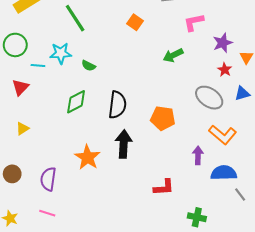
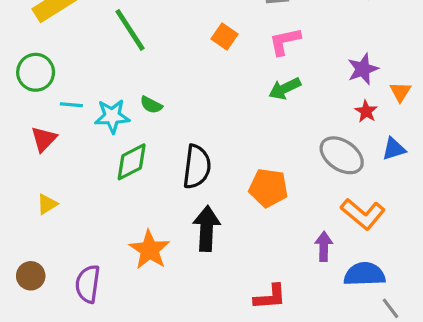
pink L-shape: (194, 22) -> (285, 41), moved
cyan star: (61, 53) -> (112, 116), moved

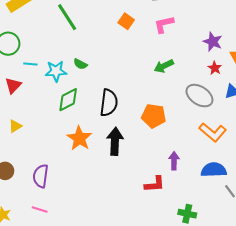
purple star: (363, 69) -> (213, 42), turned -30
green arrow: (285, 89) -> (164, 66), moved
purple arrow: (324, 246) -> (174, 161), moved
orange star: (150, 250) -> (79, 138), moved

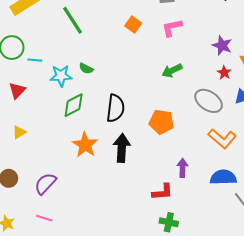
cyan line: (30, 64) -> (35, 60), moved
purple semicircle: (41, 176) -> (45, 184), turned 35
green cross: (187, 214) -> (169, 222), moved

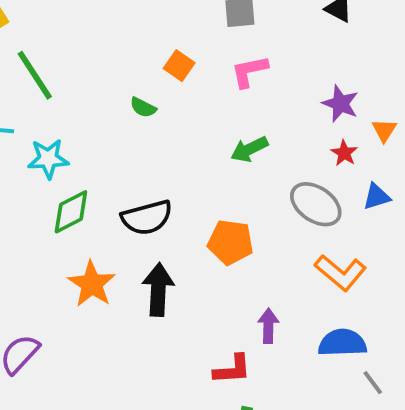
green line: (73, 20) -> (35, 75), moved
green semicircle: (86, 68) -> (143, 107), moved
black semicircle: (115, 108) -> (147, 218), turned 68

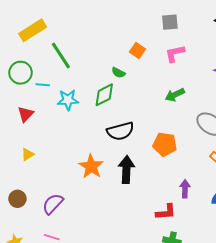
green diamond: (71, 212) -> (104, 95), moved

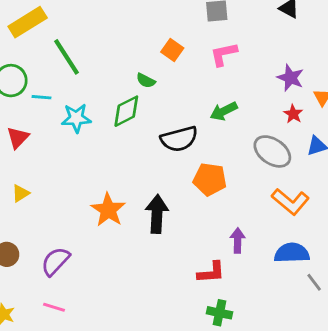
black semicircle: (120, 131) -> (179, 139), moved

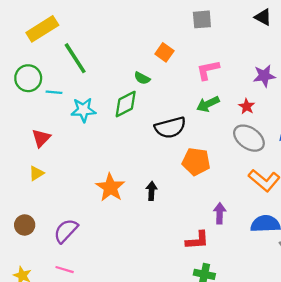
pink L-shape: (224, 54) -> (208, 70), moved
purple star: (290, 78) -> (264, 76), turned -30
red star: (293, 114) -> (247, 106), moved
red triangle: (18, 138) -> (41, 138), moved
black arrow: (157, 214) -> (151, 191), size x0.6

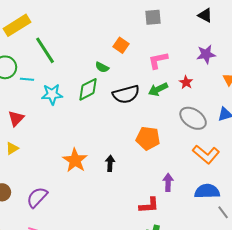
purple star: (264, 76) -> (206, 54), moved
red star: (247, 106) -> (186, 82), moved
black semicircle: (170, 128) -> (126, 94), moved

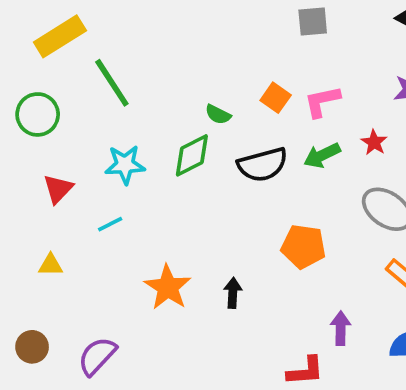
orange square: (121, 45) -> (276, 98), moved
cyan line: (27, 79) -> (110, 224), moved, turned -32
red triangle: (16, 118) -> (58, 189), moved
yellow triangle: (12, 148) -> (51, 265), turned 32

